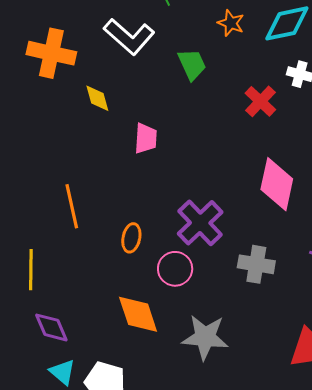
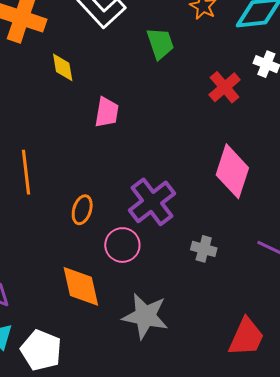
gray cross: (256, 264) -> (204, 249), size x0.7

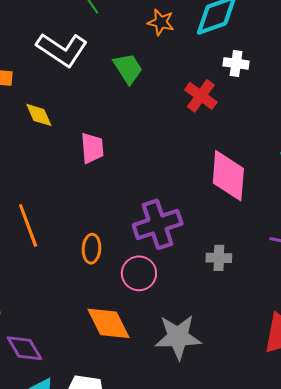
purple cross: (152, 202) -> (158, 224), turned 33

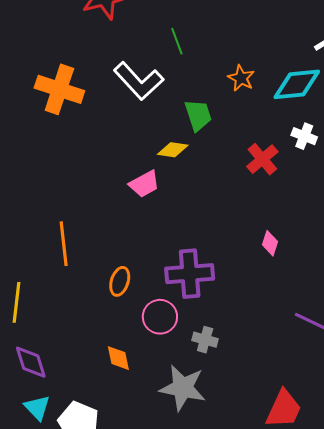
yellow diamond: (39, 115) -> (173, 150), moved, turned -72
pink trapezoid: (92, 148) -> (144, 184), turned 52
pink diamond: (228, 176) -> (270, 243), size x0.5
gray cross: (219, 258) -> (205, 340), moved
orange diamond: (108, 323) -> (118, 358), size x0.6

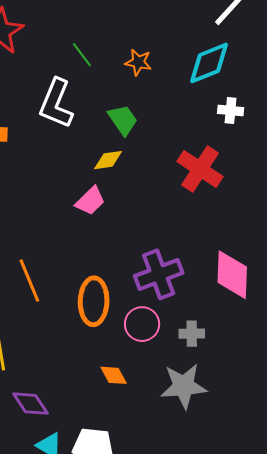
orange star: (241, 78) -> (138, 62), moved
white L-shape: (139, 81) -> (56, 103), turned 81
red cross: (262, 159) -> (200, 169), moved, size x1.4
pink diamond: (270, 243) -> (232, 275), moved, size x2.0
orange ellipse: (120, 281) -> (94, 301), size x1.6

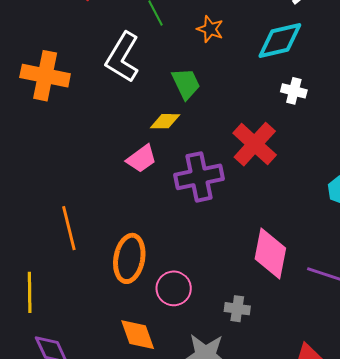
purple cross: (159, 274) -> (199, 177), moved
gray cross: (192, 334) -> (237, 309), moved
orange diamond: (114, 375) -> (138, 335), size x1.4

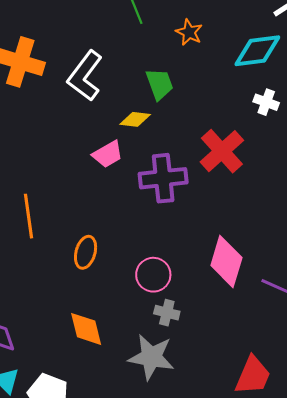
white L-shape: (122, 57) -> (85, 76), moved
orange ellipse: (129, 258) -> (86, 252), size x0.7
pink circle: (174, 288) -> (153, 275), moved
gray cross: (237, 309) -> (167, 313), moved

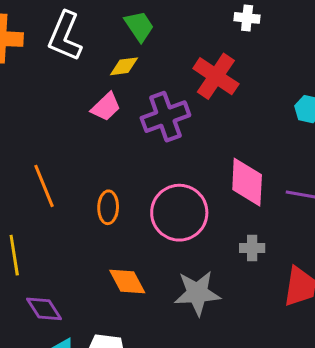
pink circle: (153, 275) -> (179, 213), size x1.6
gray cross: (167, 313) -> (252, 248), moved

